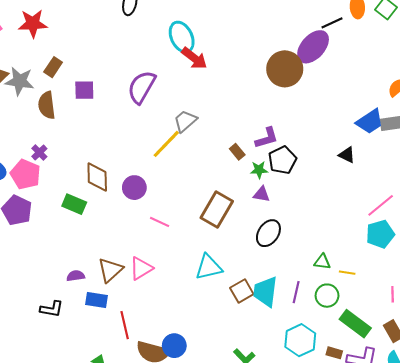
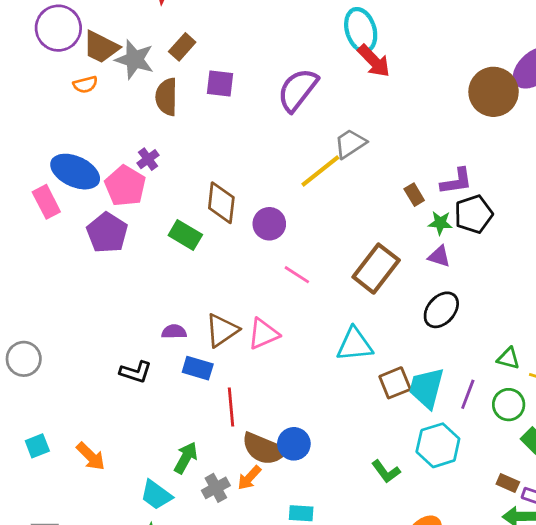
cyan hexagon: (300, 340) -> (438, 445), moved

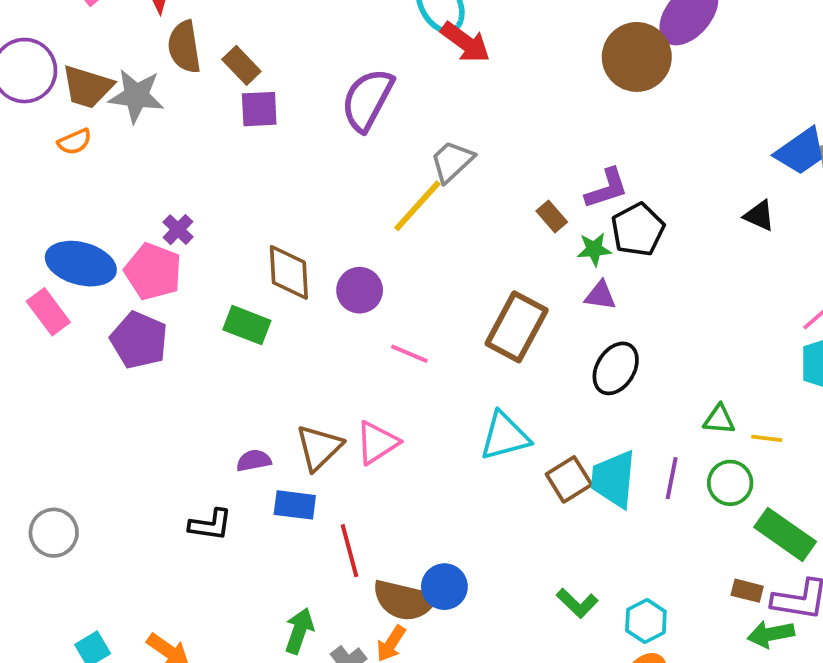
brown rectangle: (182, 47) -> (241, 65), moved, turned -76
brown semicircle: (167, 97) -> (184, 47), moved
cyan hexagon: (438, 445) -> (646, 621), moved, size x0.7

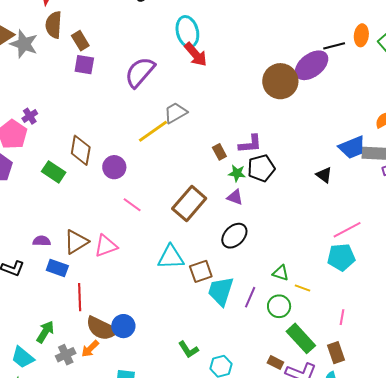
brown square: (569, 479) -> (201, 271), moved

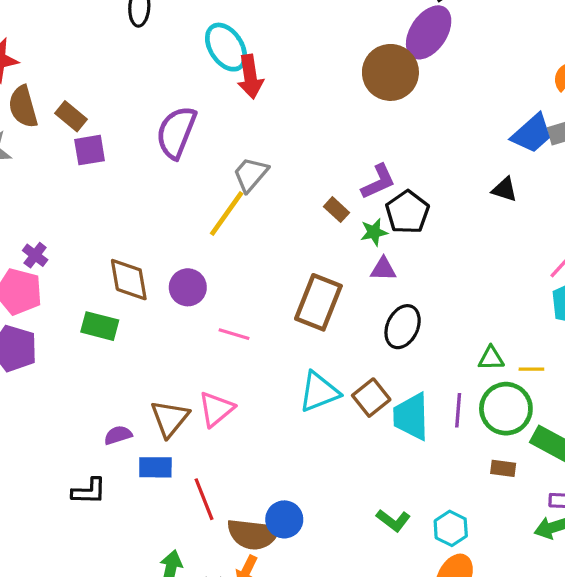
red arrow: (196, 54) -> (250, 77), turned 52
green circle: (279, 306) -> (506, 409), size x1.4
brown rectangle: (275, 362) -> (503, 468), moved

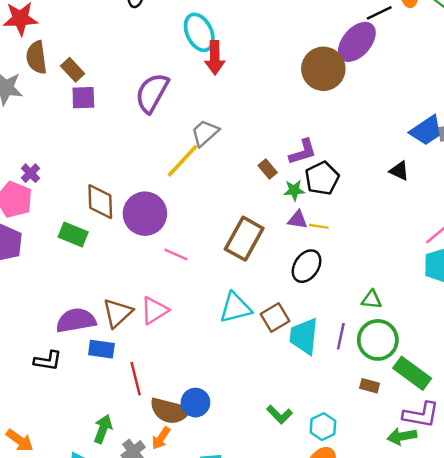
purple circle: (188, 287) -> (145, 214), size x1.5
yellow line: (531, 369) -> (319, 226), moved
purple semicircle: (118, 435) -> (76, 320), size x1.8

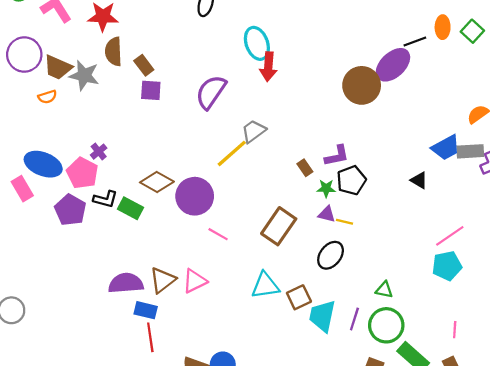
brown diamond: (100, 202) -> (157, 182), turned -64
black L-shape: (48, 361) -> (105, 199), moved
red line: (136, 379) -> (150, 337), moved

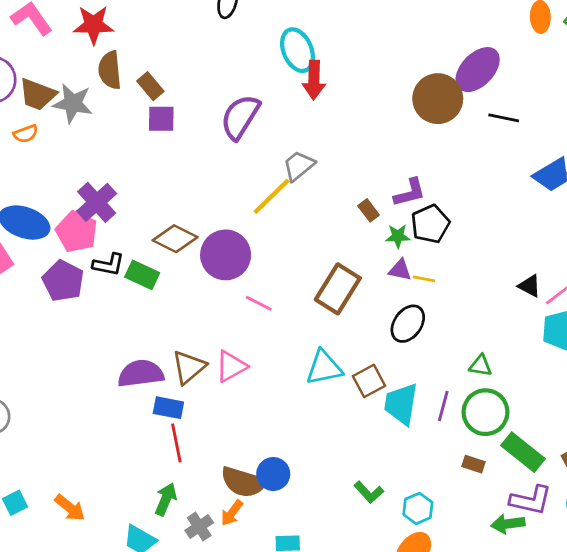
black line: (415, 41) -> (504, 118), moved, turned 35
purple cross: (99, 152) -> (97, 202), size x1.8
black triangle: (419, 180) -> (530, 286), moved

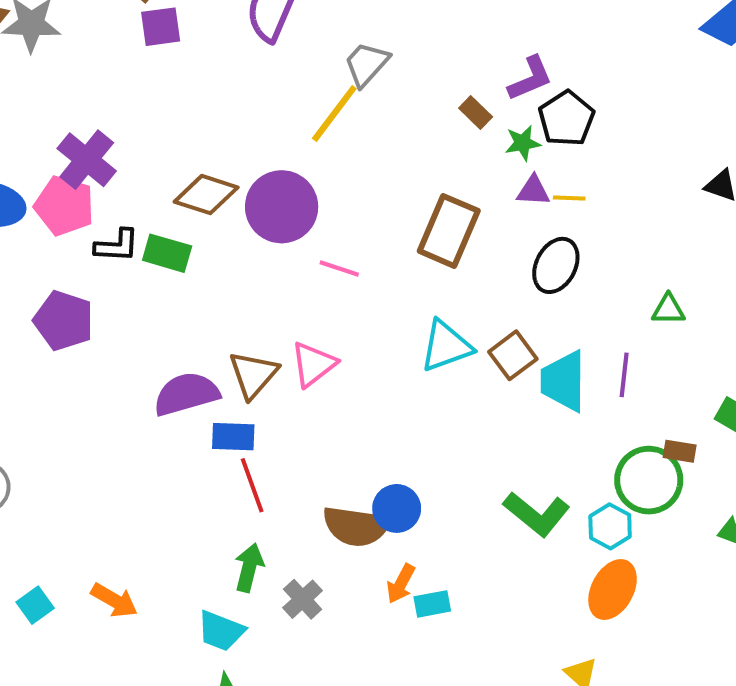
purple pentagon: (63, 281) -> (64, 321), moved
green circle: (485, 412) -> (649, 480), moved
green L-shape: (369, 492) -> (537, 514), size x1.5
orange arrow: (232, 513) -> (401, 584), moved

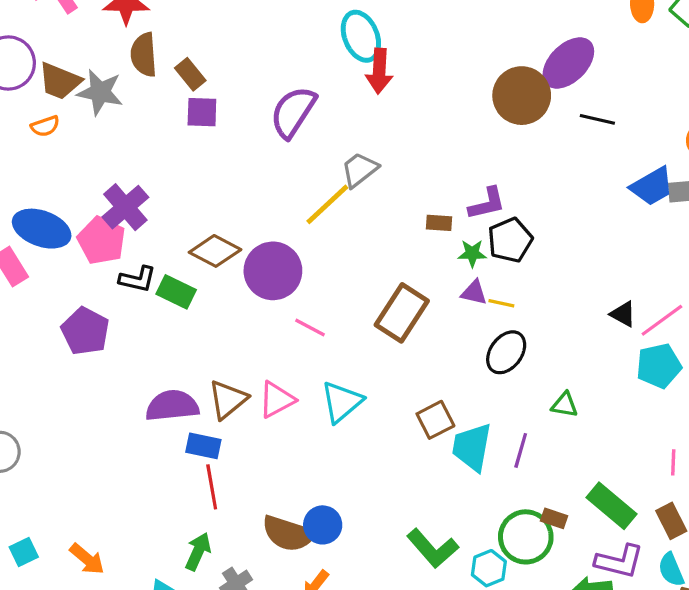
brown rectangle: (476, 113) -> (439, 223), turned -50
black ellipse: (556, 265) -> (506, 352), moved
cyan triangle: (446, 346) -> (342, 402), moved, turned -30

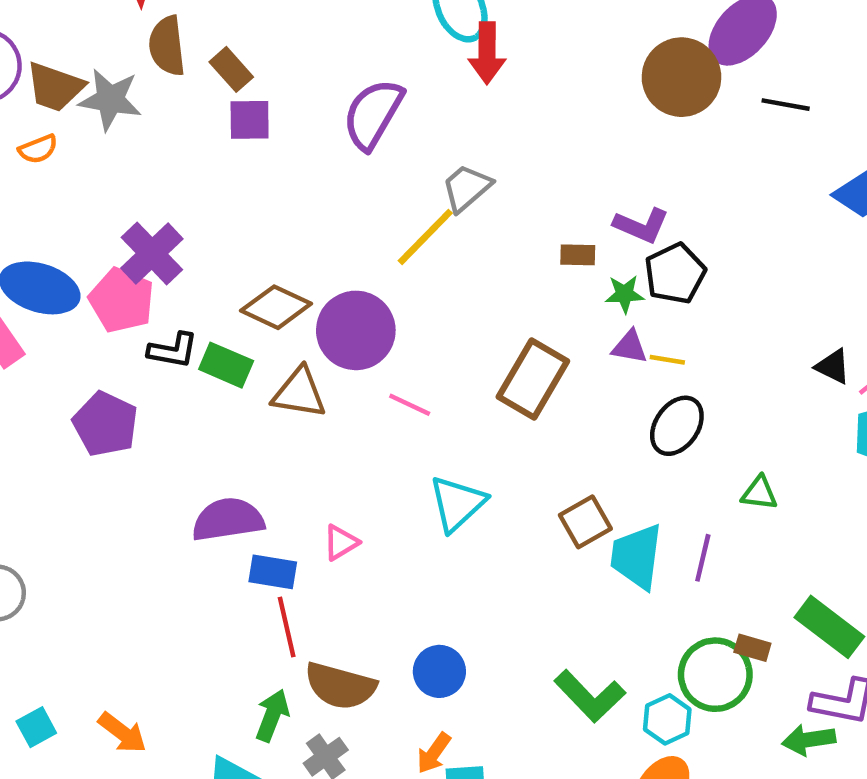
purple L-shape: (487, 203) -> (641, 225), turned 39
brown triangle: (228, 400) -> (299, 393), moved, turned 51
pink triangle: (277, 400) -> (341, 542), moved, size x0.7
brown semicircle: (288, 534) -> (340, 686), moved

